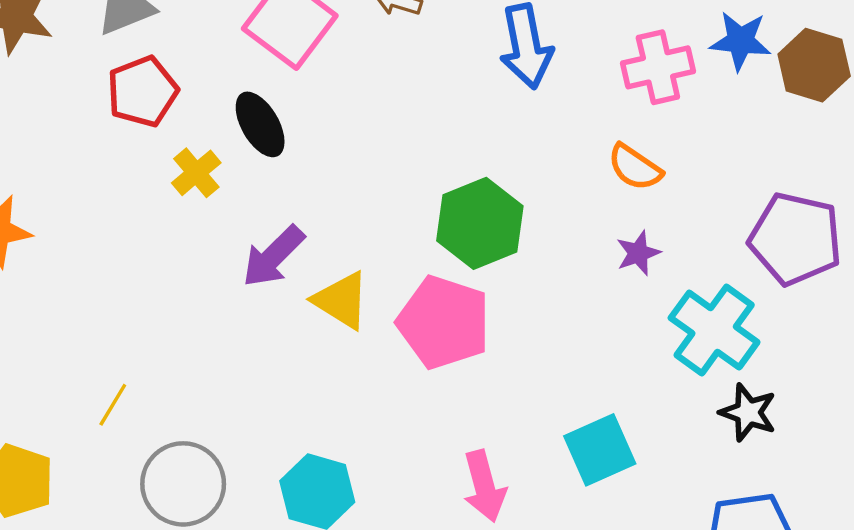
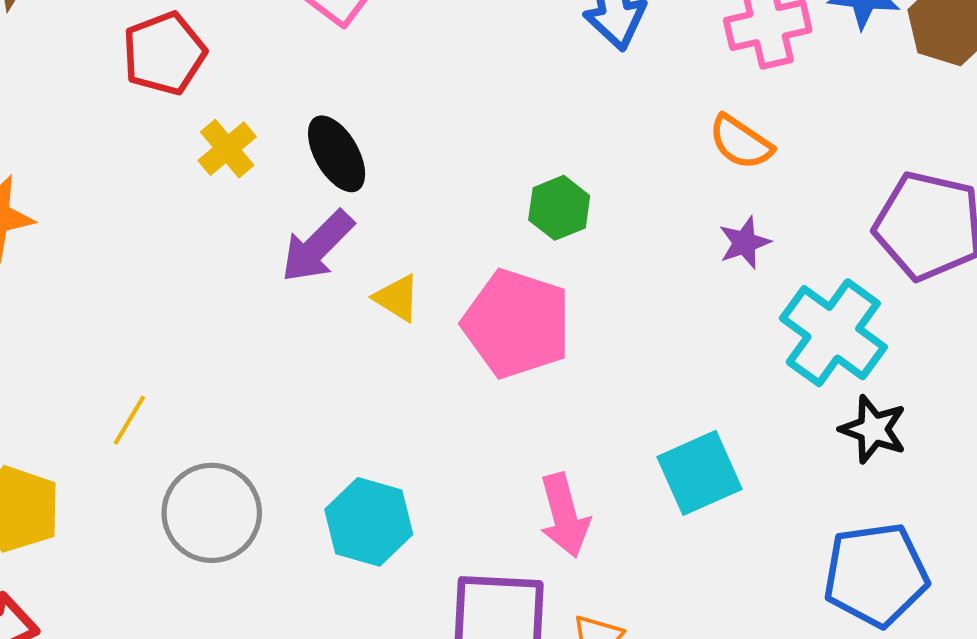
black ellipse: (260, 124) -> (337, 154), moved
green hexagon: (480, 223) -> (559, 208), size x0.6
yellow triangle: (341, 300) -> (397, 298), size x0.7

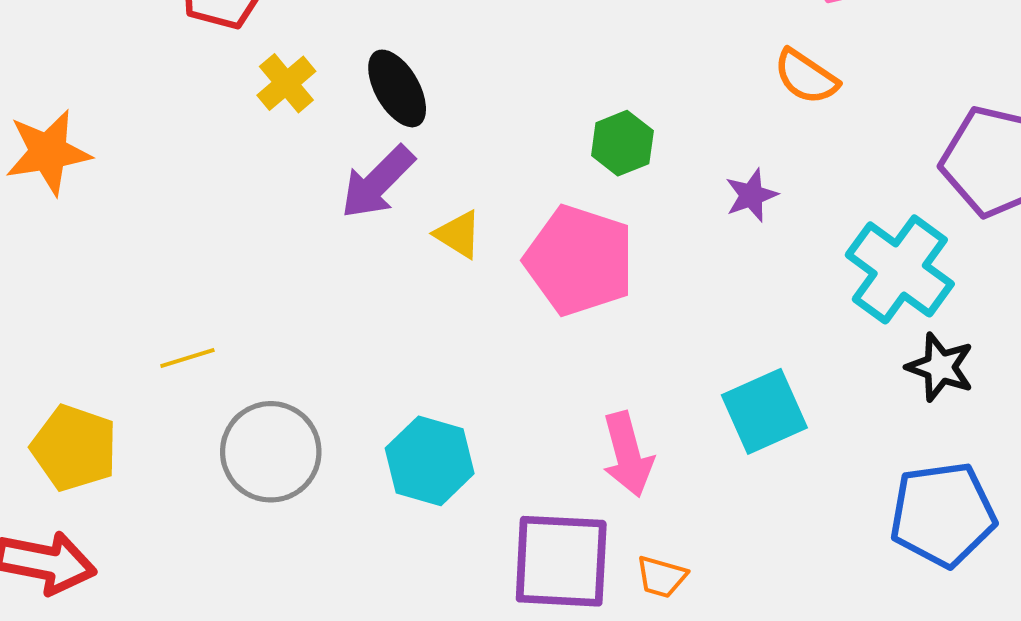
purple star: (745, 243) -> (751, 195), moved
yellow line: (129, 420) -> (187, 358), turned 42

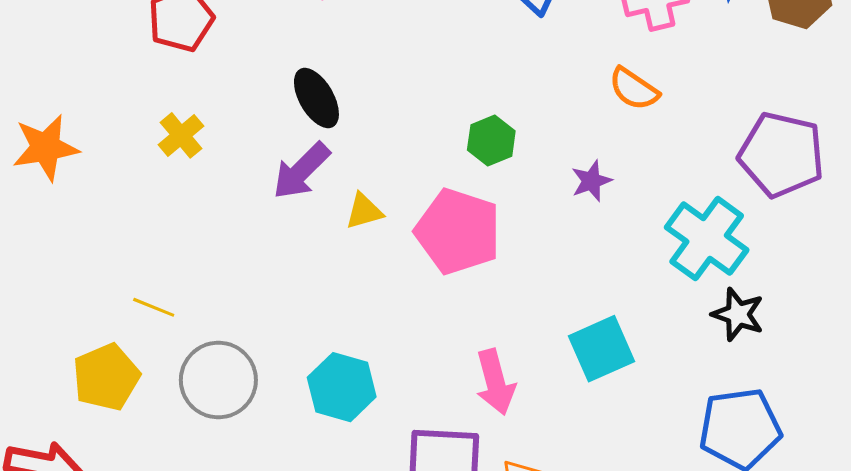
yellow cross: (286, 83) -> (181, 135), moved
yellow triangle: (458, 234) -> (364, 211), turned -48
yellow line: (187, 358) -> (154, 307), turned 39
yellow pentagon: (74, 448) -> (106, 377), moved, turned 30

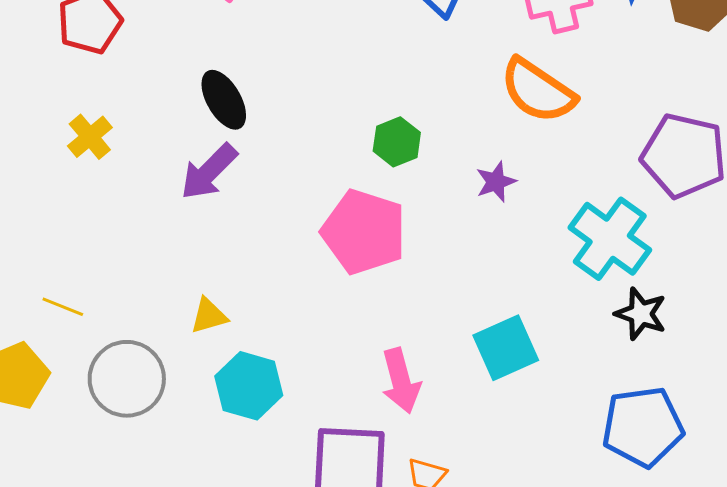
orange semicircle: (634, 89) -> (538, 91), size x1.5
yellow triangle: (364, 211) -> (209, 316), moved

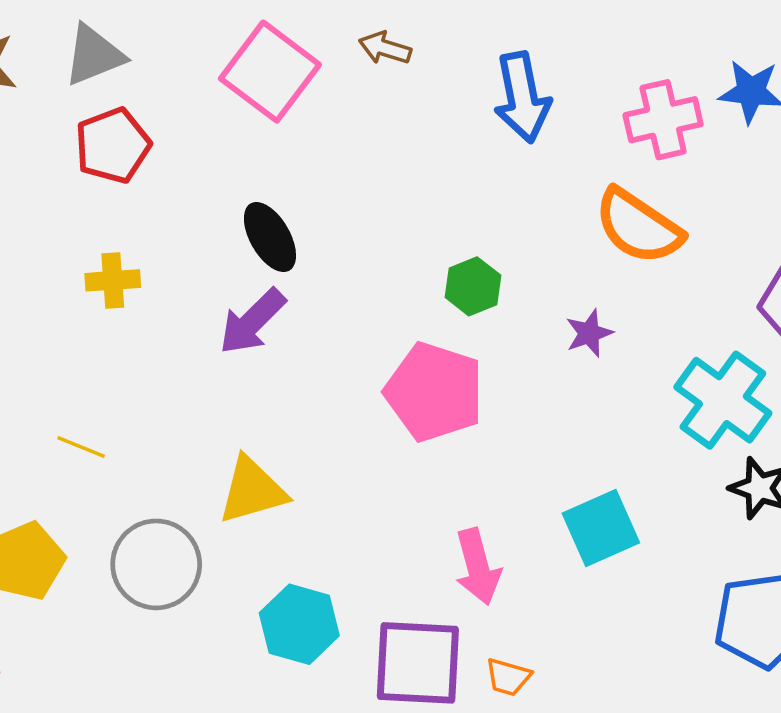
yellow cross: (90, 137) -> (113, 280), turned 36
yellow line: (63, 307) -> (81, 447), moved
yellow triangle: (209, 316) -> (252, 490), size x1.6
cyan hexagon: (249, 386) -> (299, 624), moved

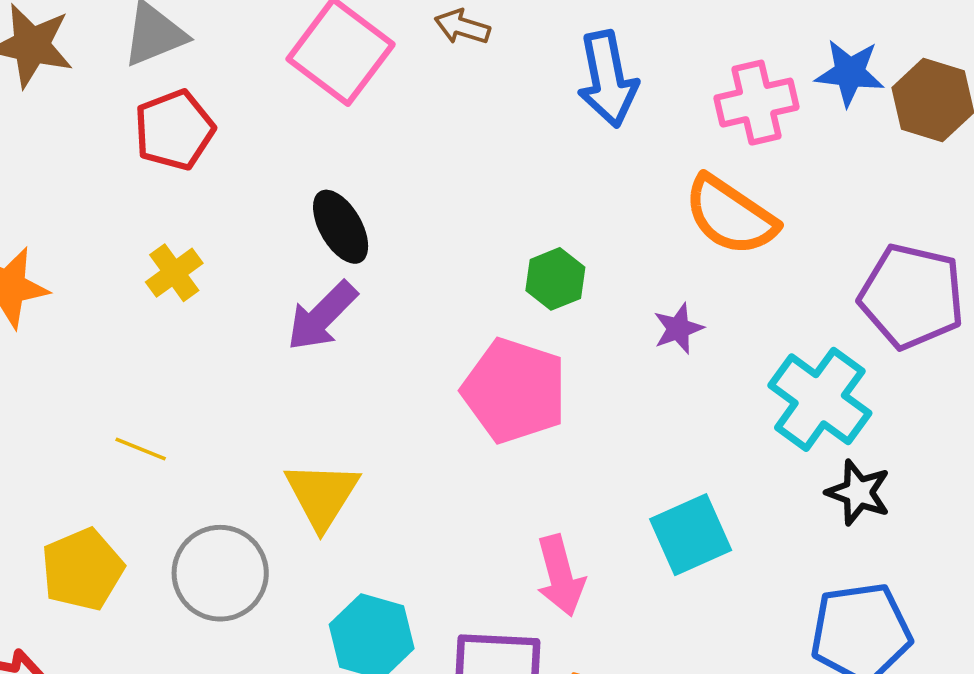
yellow cross: (113, 280) -> (174, 273), turned -32
yellow triangle: (252, 490) -> (322, 495), turned -42

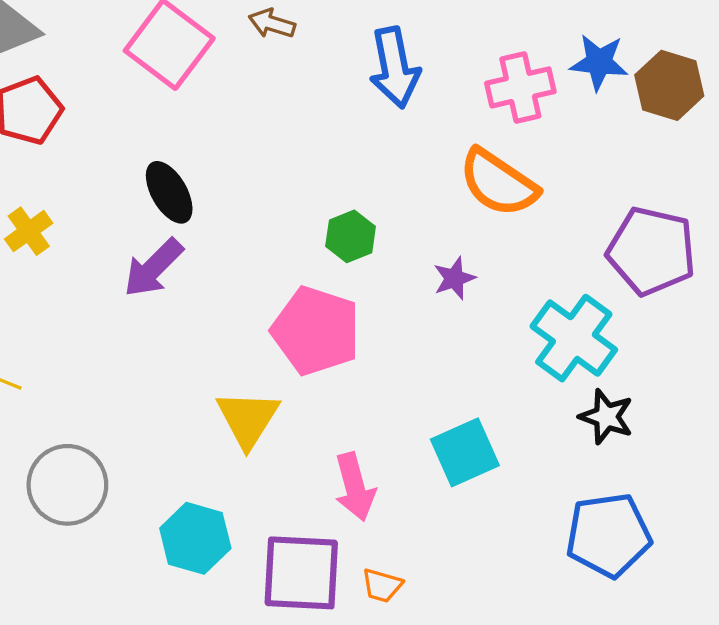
yellow triangle: (322, 495) -> (248, 419), moved

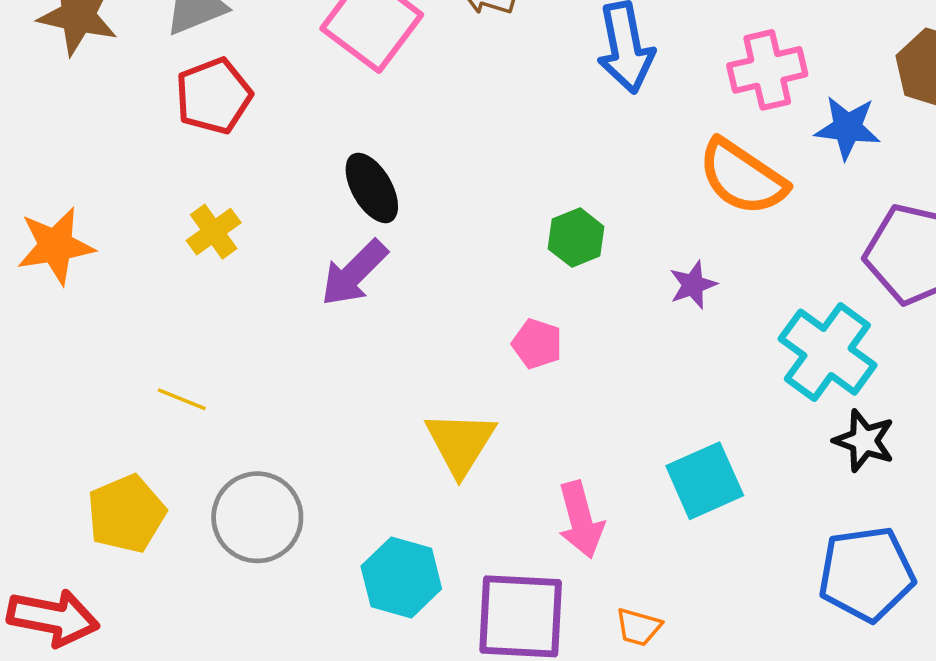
blue star: (599, 62) -> (848, 128), moved
pink pentagon: (316, 331) -> (537, 344), size x0.5
orange trapezoid: (382, 585) -> (639, 627), moved

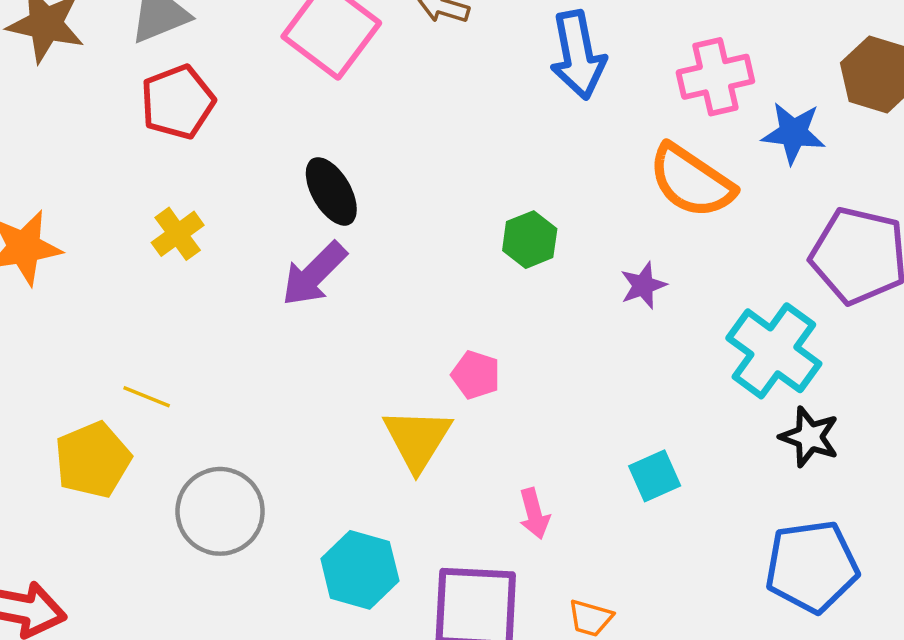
pink pentagon: (537, 344) -> (476, 375), moved
cyan square: (705, 481) -> (655, 476), size x0.7
yellow pentagon: (126, 514) -> (93, 460), moved
pink arrow: (581, 520) -> (534, 514), size x0.7

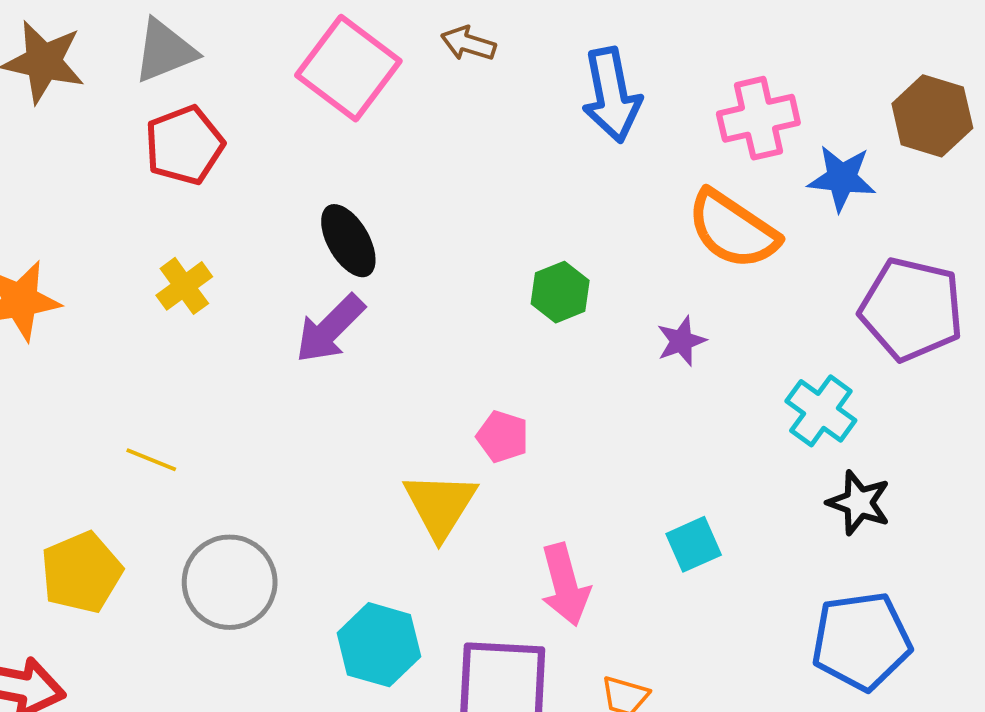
cyan cross: (774, 351) -> (821, 411), size x0.7
yellow pentagon: (93, 460) -> (81, 572), moved
pink arrow: (534, 514) -> (565, 585), size x1.5

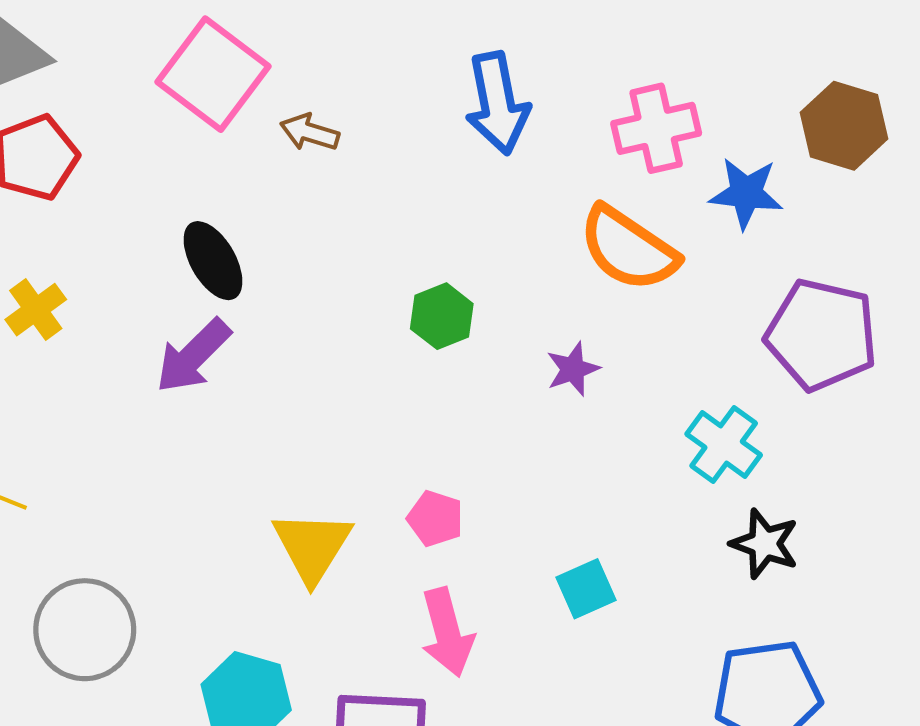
brown arrow: (468, 44) -> (310, 132), moved
pink pentagon: (503, 437) -> (435, 519), moved

